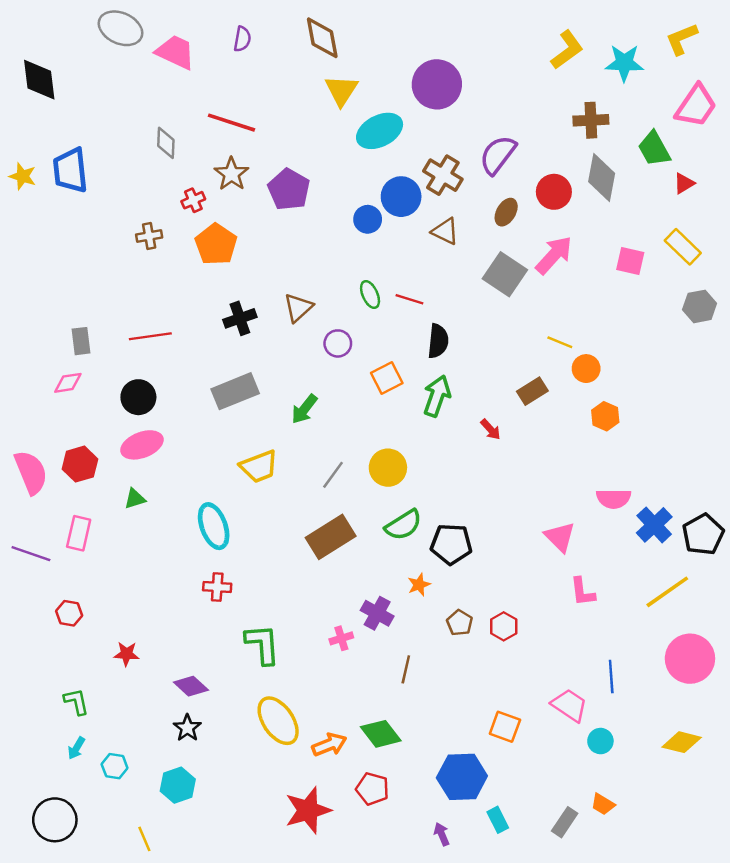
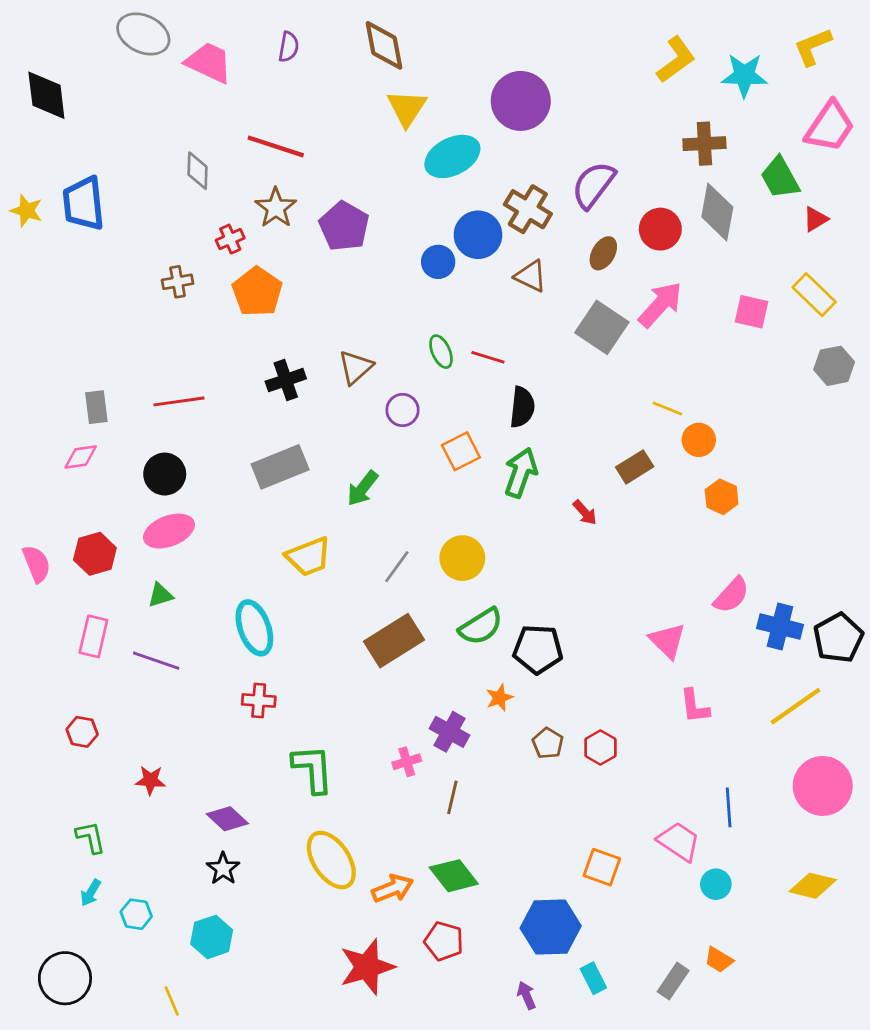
pink semicircle: (31, 472) -> (37, 564), size x0.7
pink semicircle: (614, 499) -> (732, 595), turned -48
blue cross: (654, 525) -> (780, 626), turned -33
purple line: (31, 554) -> (156, 661), moved
brown line: (406, 669) -> (452, 797), moved

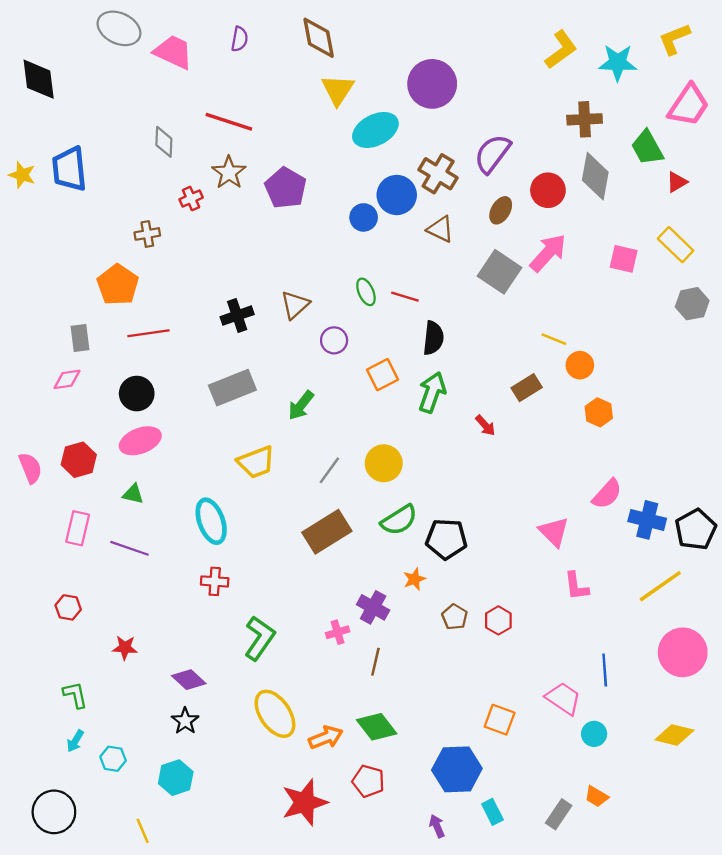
orange pentagon: (257, 292) -> (118, 285), moved
green triangle: (160, 595) -> (133, 494), turned 30
green L-shape: (313, 769) -> (260, 638), turned 39

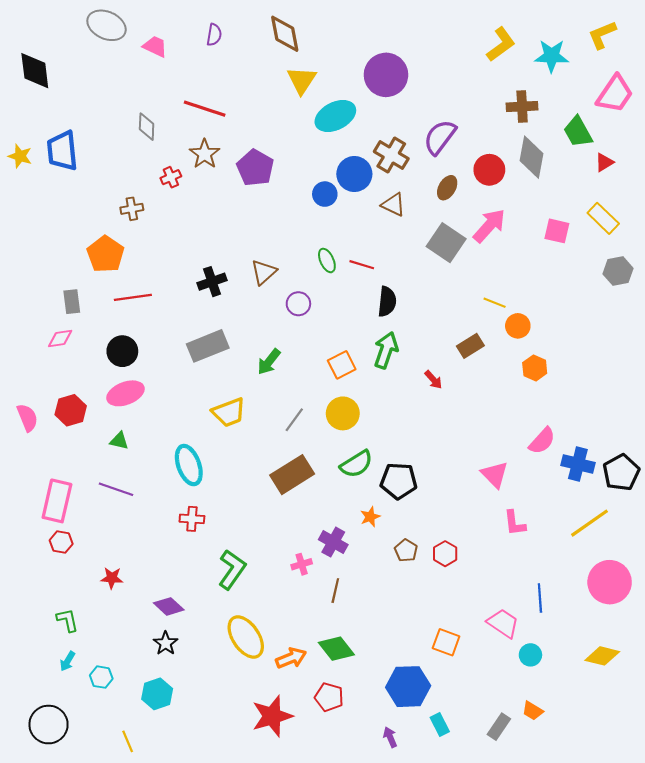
pink trapezoid: (173, 52) -> (155, 46), size x0.7
orange square: (383, 375) -> (342, 365), moved
pink rectangle: (78, 528) -> (57, 501), moved, size x1.4

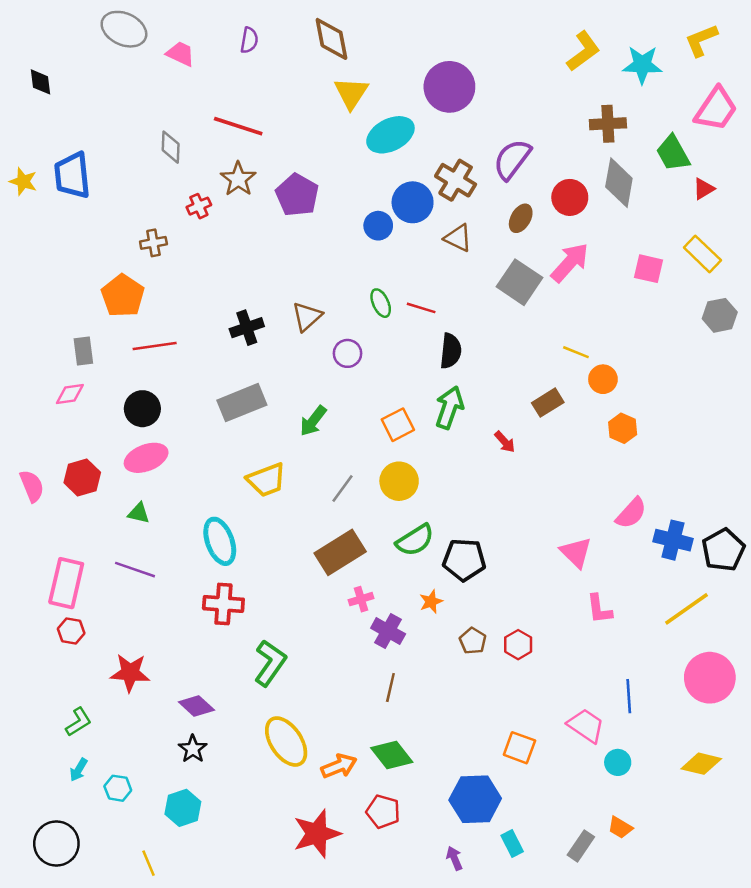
black diamond: (35, 71) -> (40, 82), size x0.6
red cross: (192, 519) -> (223, 604), size x1.4
pink cross: (302, 564) -> (361, 599), moved
red star: (112, 578) -> (130, 673), size x1.5
green L-shape: (67, 620) -> (78, 722), turned 70

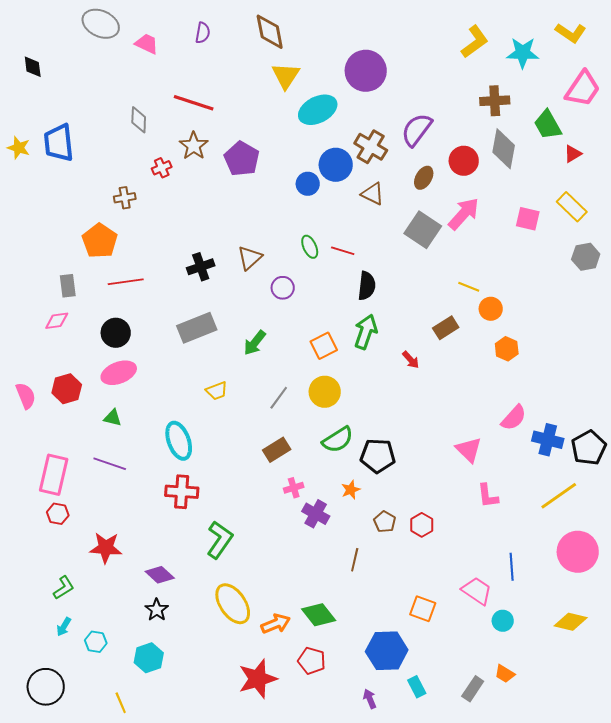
yellow L-shape: (701, 40) -> (571, 33), turned -124
yellow trapezoid: (266, 480) -> (217, 391), size x0.7
brown rectangle: (340, 552) -> (277, 450), size x0.7
brown line: (390, 688) -> (355, 560), moved

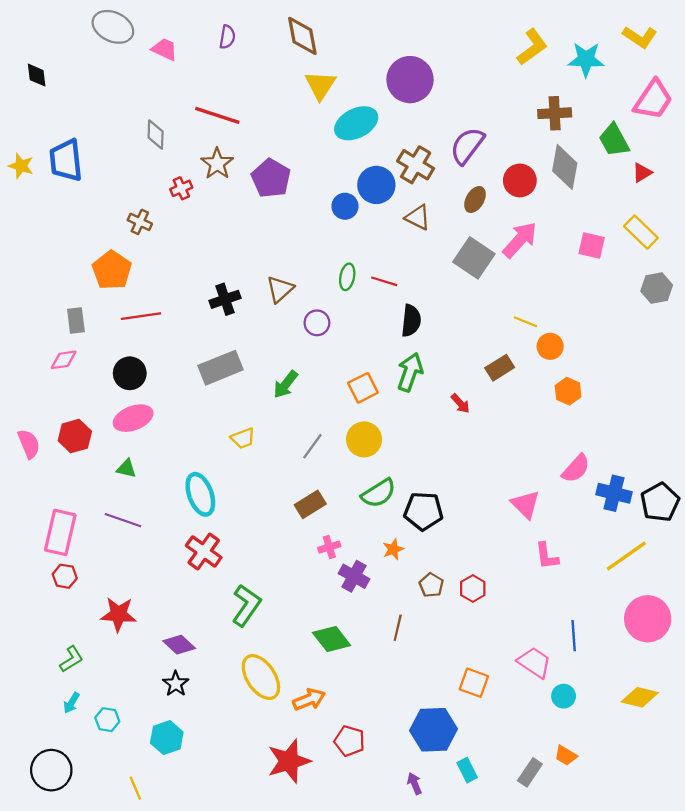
brown cross: (125, 198) -> (140, 222), turned 35
green ellipse: (310, 247) -> (347, 277), turned 35
red cross: (182, 492) -> (204, 552), turned 32
green diamond: (319, 615) -> (332, 639), moved

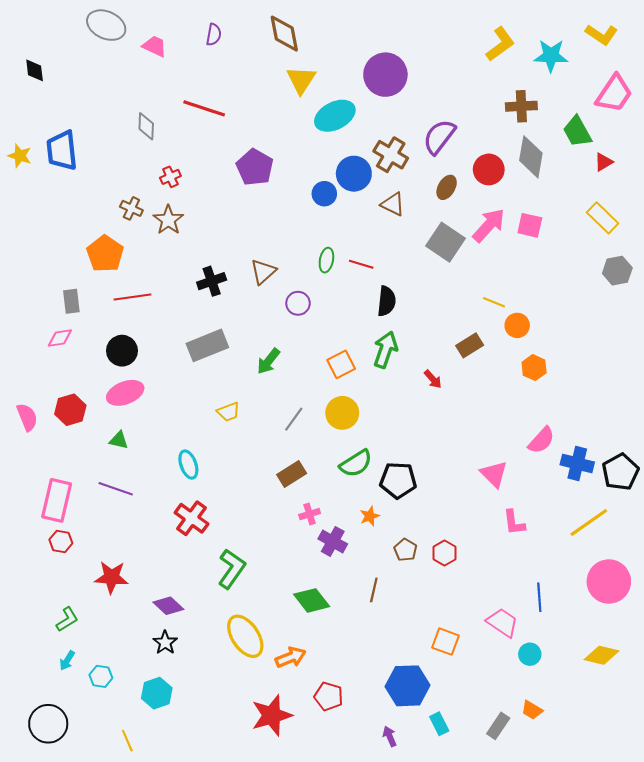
brown star: (217, 164) -> (168, 220), moved
pink square: (592, 245) -> (530, 225), moved
cyan ellipse: (200, 494) -> (188, 465), size x0.7

